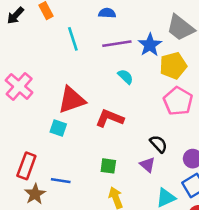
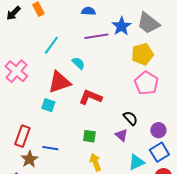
cyan line: (73, 39) -> (51, 45), moved, turned 54
blue star: (150, 45) -> (121, 26), moved
cyan semicircle: (125, 77) -> (78, 63), moved

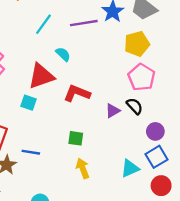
cyan line: (51, 45) -> (43, 24), moved
black semicircle: (130, 118) -> (135, 106), moved
purple triangle: (121, 135) -> (113, 111), moved, turned 48

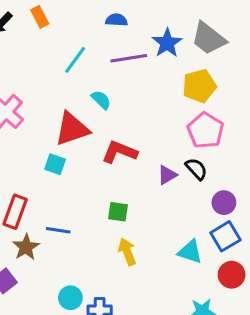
cyan triangle: (130, 168) -> (190, 252), turned 42

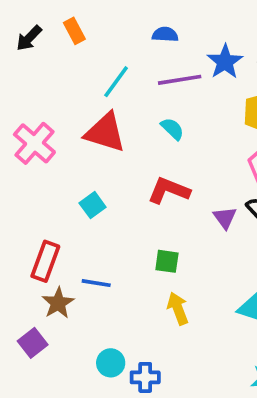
cyan semicircle: (101, 100) -> (172, 129), moved
red triangle: (72, 129) -> (105, 132), moved, turned 36
cyan square: (55, 164) -> (93, 205), turned 35
purple triangle: (167, 175) -> (225, 218), turned -35

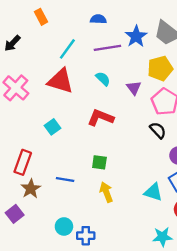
black arrow: (29, 38) -> (12, 43), moved
purple triangle: (225, 218) -> (134, 88), moved
blue line: (96, 283) -> (65, 180), moved

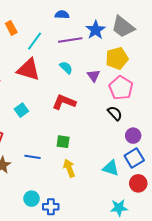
orange rectangle: (41, 17) -> (11, 28), moved

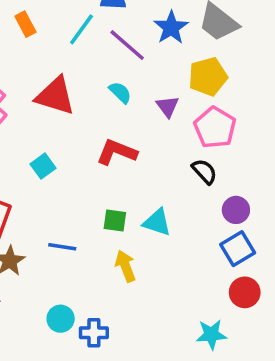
purple line: (70, 40) -> (127, 45), turned 50
cyan line: (35, 41) -> (82, 29), moved
cyan triangle: (111, 168) -> (157, 222), moved

